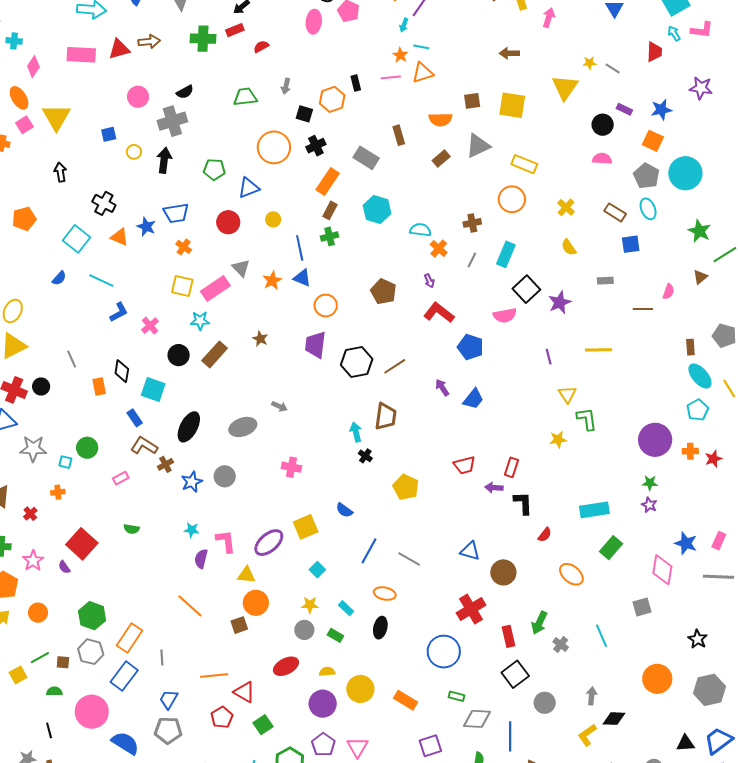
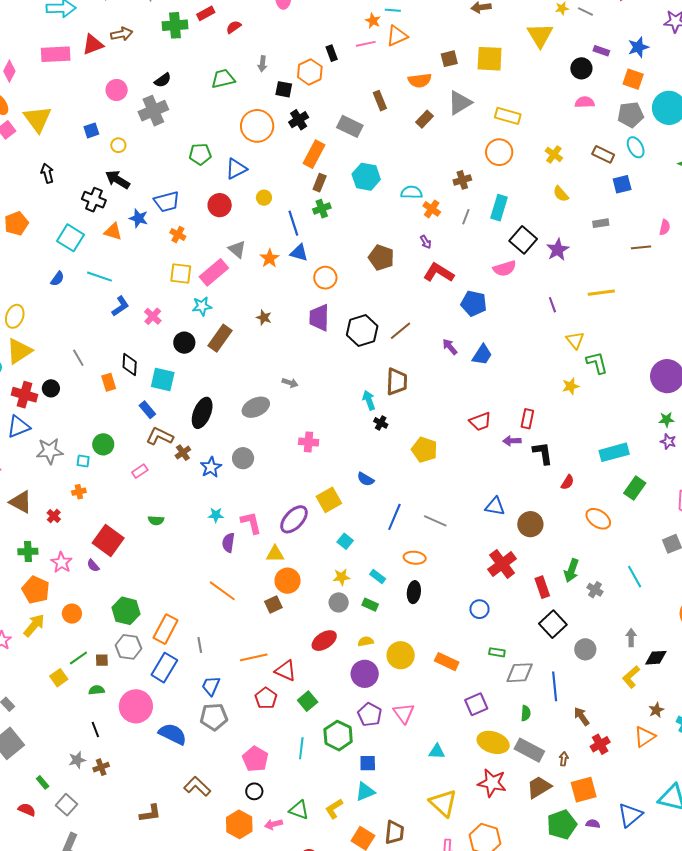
black arrow: (164, 160) -> (118, 180), moved, turned -60
gray pentagon: (646, 176) -> (631, 115), turned -30
blue circle: (444, 652) -> (479, 609), size x0.6

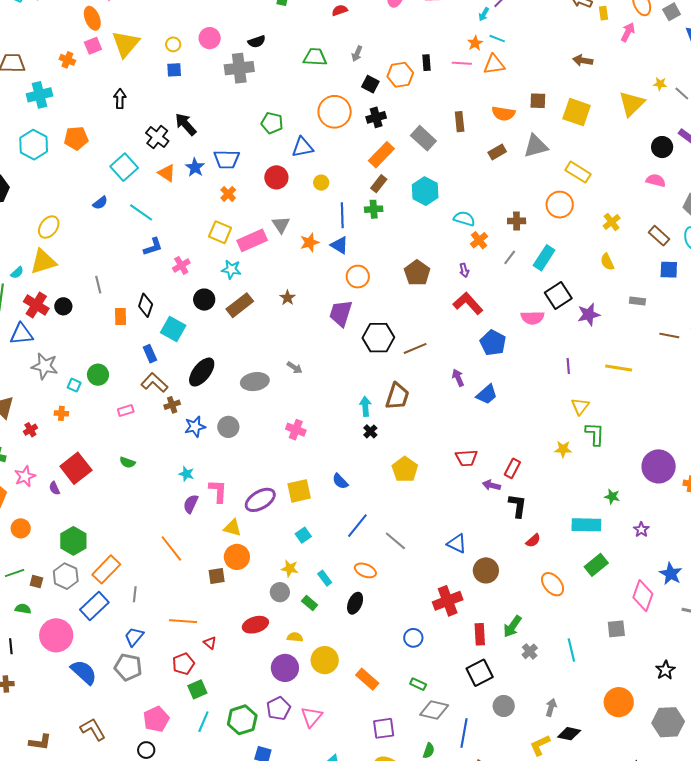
yellow circle: (118, 145) -> (173, 44), moved
green star: (667, 420) -> (612, 497), moved
red triangle: (286, 671) -> (210, 643), size x0.6
green square: (308, 701) -> (197, 689), moved

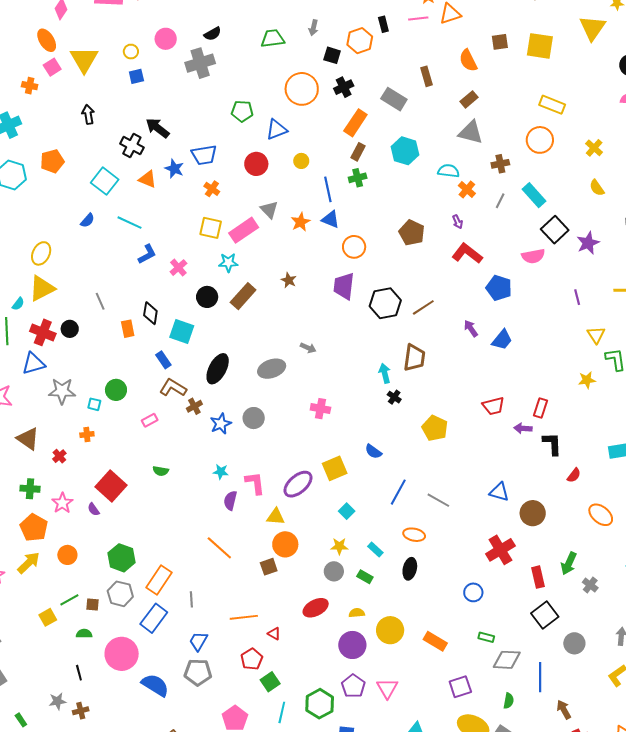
orange semicircle: (503, 113) -> (468, 60), turned 65
gray triangle: (536, 146) -> (471, 132), moved, turned 40
cyan rectangle: (544, 258) -> (534, 195), turned -65

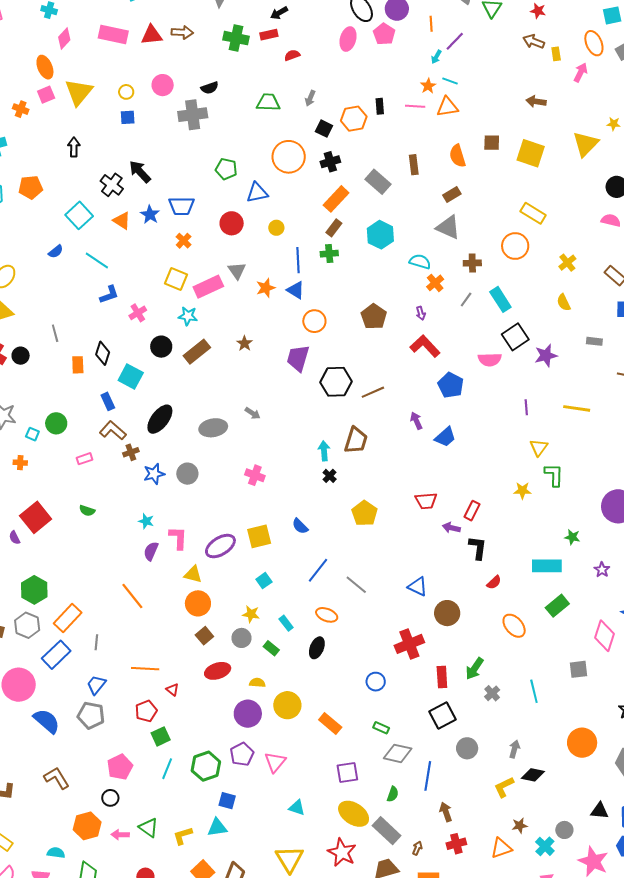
brown square: (269, 567) -> (204, 636), moved, turned -30

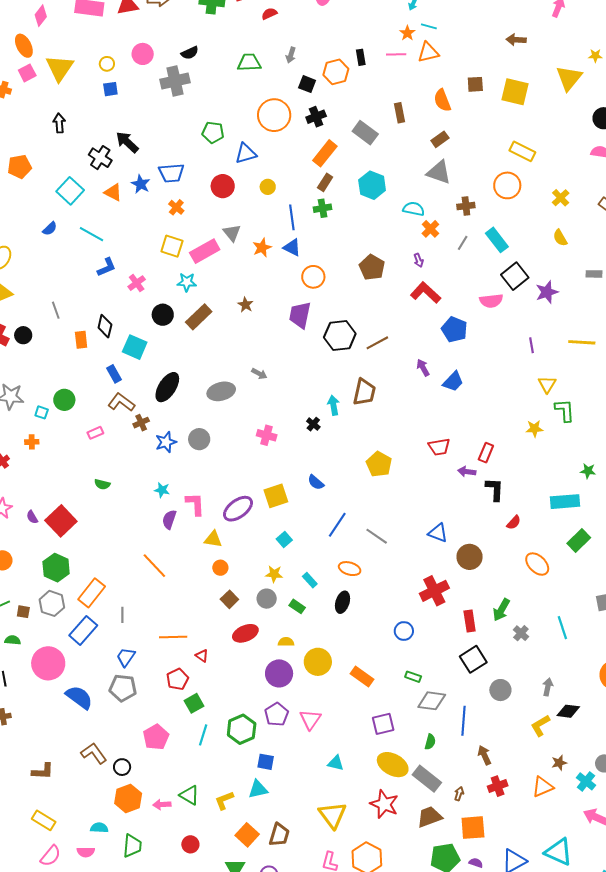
black cross: (330, 476) -> (313, 424), moved
red square: (36, 517) -> (61, 521), moved
orange circle: (198, 603) -> (220, 568), size x0.6
black circle: (110, 798) -> (122, 767), moved

